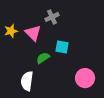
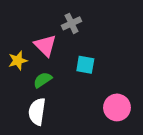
yellow star: (11, 31) -> (18, 61), moved
green semicircle: (43, 58) -> (43, 80), moved

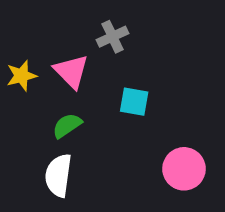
yellow star: (18, 61) -> (22, 76), moved

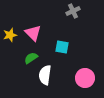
gray cross: (112, 37) -> (73, 11), moved
white semicircle: (58, 175) -> (45, 75), moved

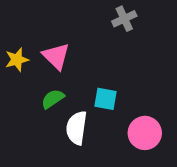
cyan square: (62, 47) -> (106, 99), moved

